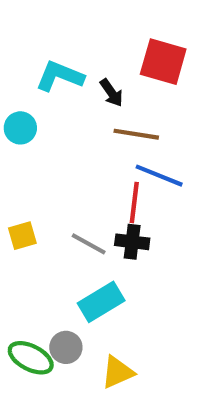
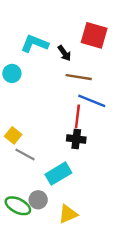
yellow square: (22, 236) -> (13, 135), turned -35
gray line: (89, 244) -> (25, 155), moved

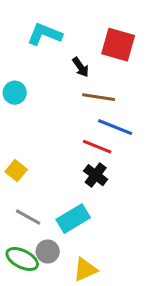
cyan L-shape: (35, 44) -> (45, 34), moved
red line: (77, 116) -> (97, 147), turned -75
black cross: (76, 139) -> (96, 175), turned 30
gray line: (25, 155) -> (28, 217), moved

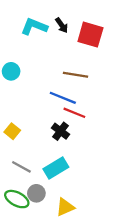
black arrow: (81, 67) -> (62, 25), moved
blue line: (115, 127) -> (63, 98), moved
black cross: (96, 175) -> (61, 131), moved

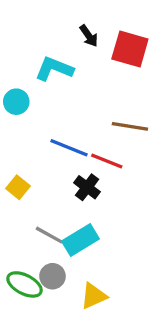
cyan L-shape: (34, 26) -> (54, 69), moved
brown line: (76, 75) -> (130, 126), moved
blue line: (63, 98) -> (69, 148), moved
gray line: (21, 167) -> (49, 235), moved

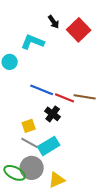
red square: (130, 49) -> (79, 30), turned 30
brown line: (130, 126) -> (85, 97), moved
yellow square: (18, 187) -> (29, 126), moved, turned 32
gray circle: (52, 276) -> (32, 168), size x1.5

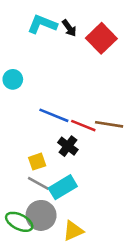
cyan L-shape: (33, 42) -> (42, 24), moved

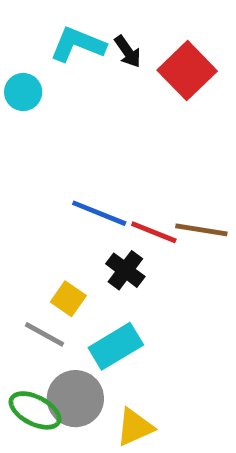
cyan circle: (13, 79) -> (23, 92), moved
yellow square: (37, 162) -> (68, 299), turned -36
gray line: (38, 183) -> (45, 334), moved

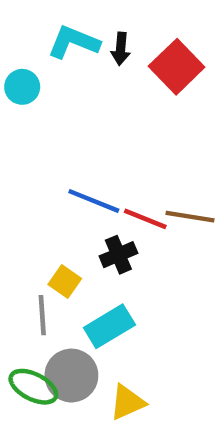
black arrow: (128, 52) -> (121, 49), turned 40
black cross: (125, 270) -> (118, 255), turned 30
gray line: (45, 334) -> (42, 315), turned 57

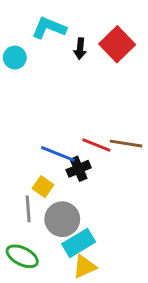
black arrow: (121, 49) -> (80, 49), moved
blue line: (94, 201) -> (58, 154), moved
cyan rectangle: (109, 326) -> (79, 243), moved
gray circle: (71, 376) -> (62, 219), moved

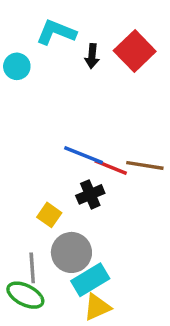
blue line: (58, 154) -> (83, 155), moved
gray line: (28, 209) -> (32, 268), moved

